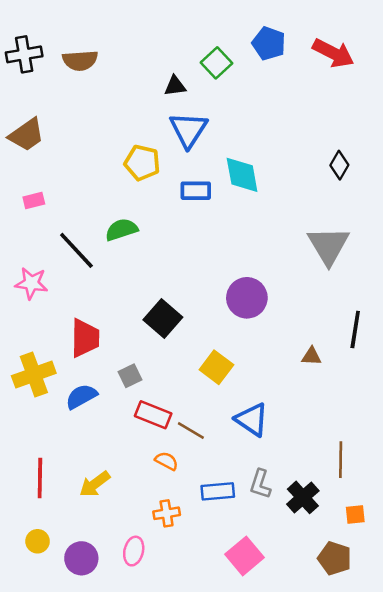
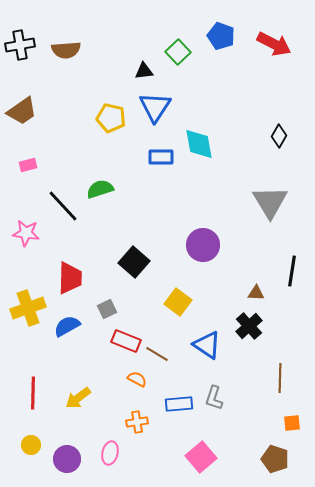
yellow pentagon: (142, 163) -> (111, 118), moved
black cross: (303, 497) -> (249, 326), moved

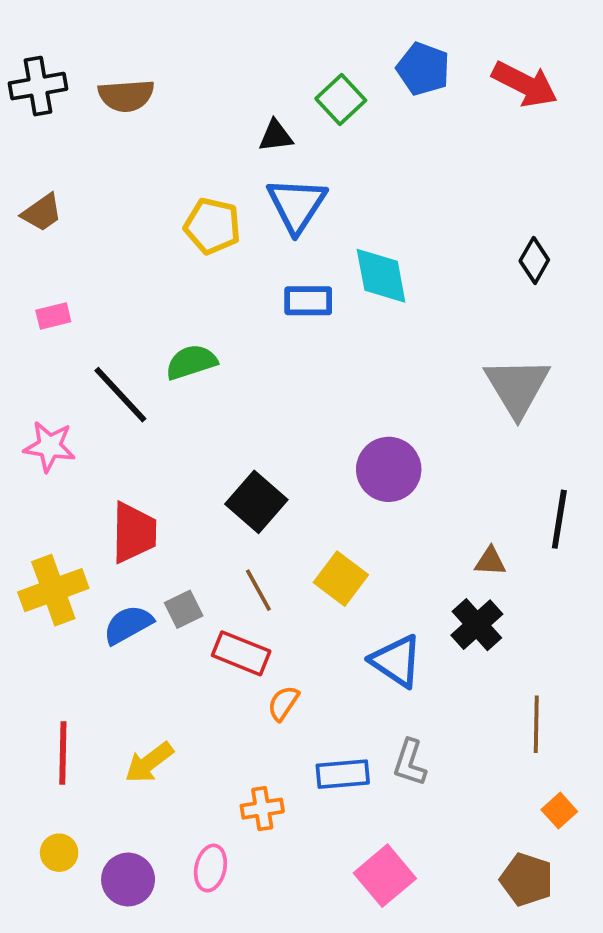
brown trapezoid: (22, 111) -> (42, 213), size x0.7
gray square: (107, 309) -> (184, 609), moved
brown line: (157, 354) -> (258, 590), moved, turned 30
orange semicircle: (137, 379) -> (283, 703), moved, turned -84
orange square: (292, 423) -> (559, 811), turned -36

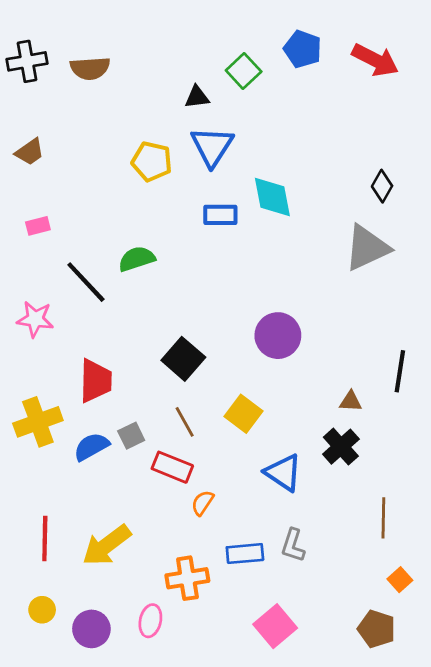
gray triangle: (517, 387) -> (367, 248), moved, turned 36
yellow arrow: (149, 763) -> (107, 545), size x1.4
orange cross: (262, 809) -> (187, 578), size x1.4

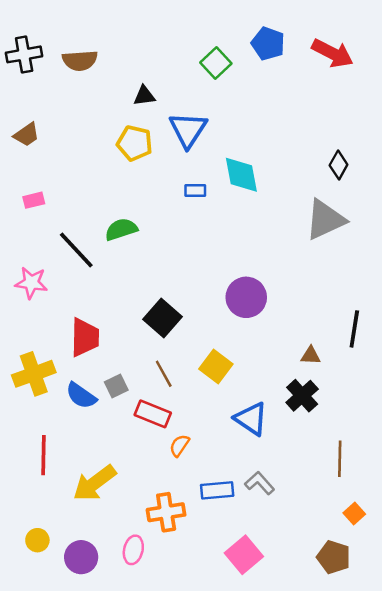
black triangle: (197, 97) -> (144, 96), moved
blue rectangle: (220, 215) -> (195, 190), size x0.7
blue semicircle: (91, 447) -> (81, 396), turned -116
red line: (45, 538) -> (43, 455), moved
gray L-shape: (293, 545) -> (260, 483), turned 120

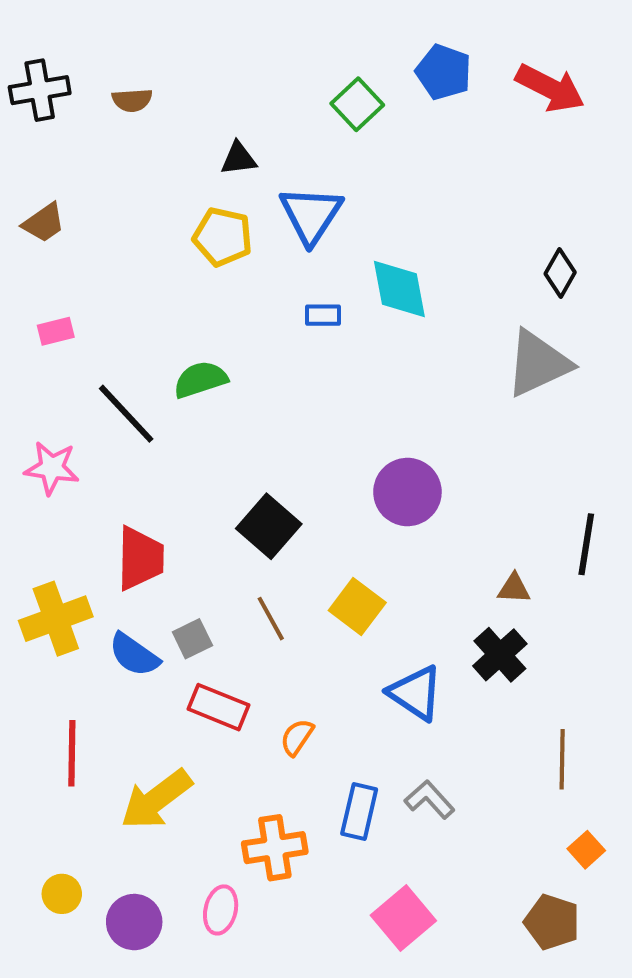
brown semicircle: (80, 61) -> (132, 100), size x0.7
red rectangle: (153, 414) -> (219, 707), moved
blue rectangle: (217, 490) -> (359, 812), turned -72

